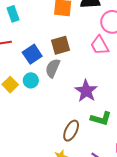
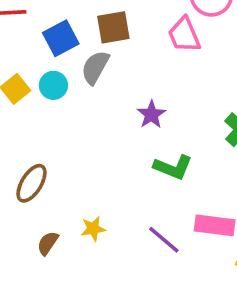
purple star: (86, 91) -> (151, 115), size x0.7
brown ellipse: (71, 131) -> (32, 183), moved

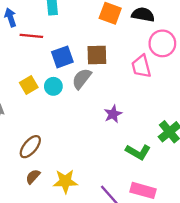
green L-shape: (173, 167) -> (138, 152), moved
yellow star: (93, 229) -> (65, 181), size x1.5
brown semicircle: (48, 243) -> (33, 177), moved

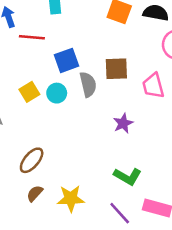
brown square: (97, 55) -> (116, 69), moved
pink trapezoid: (141, 66) -> (153, 86), moved
gray semicircle: (82, 79) -> (88, 84), turned 130
green L-shape: (138, 152) -> (127, 176), moved

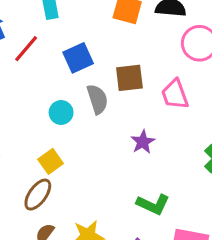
red line: (32, 37) -> (26, 49), turned -50
blue square: (67, 60) -> (78, 58), moved
yellow square: (29, 92) -> (51, 161), moved

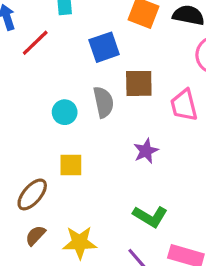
blue square: (78, 58) -> (104, 47), moved
yellow square: (51, 161) -> (71, 165), moved, turned 30

